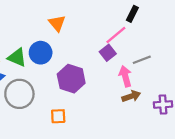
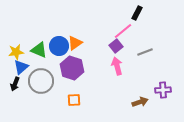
orange triangle: (57, 23) -> (75, 43), moved, turned 35
pink arrow: (125, 76) -> (117, 66), moved
purple hexagon: (71, 79) -> (72, 68), moved
brown arrow: (131, 96) -> (140, 102), moved

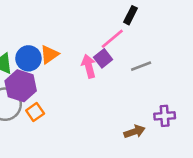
pink arrow: (117, 66) -> (89, 66), moved
purple hexagon: (72, 68) -> (21, 86), moved
orange square: (74, 100) -> (35, 112), moved, turned -32

